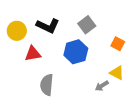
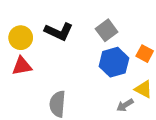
blue hexagon: (76, 52) -> (114, 62), moved
red triangle: (33, 54) -> (22, 66), moved

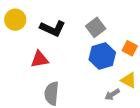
yellow circle: (21, 38) -> (15, 20), moved
red triangle: (22, 66) -> (39, 59), moved

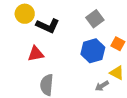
yellow circle: (15, 20) -> (25, 14), moved
gray square: (96, 27) -> (95, 19), moved

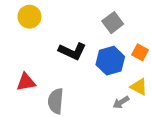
black L-shape: (48, 26) -> (72, 51), moved
red triangle: (36, 54) -> (26, 82), moved

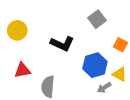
yellow circle: (29, 17) -> (17, 30), moved
blue hexagon: (110, 61) -> (95, 65), moved

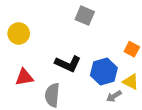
gray square: (97, 19) -> (85, 16), moved, turned -30
black L-shape: (62, 44) -> (68, 64), moved

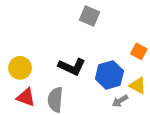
yellow circle: (19, 33) -> (20, 68), moved
red triangle: (24, 77) -> (26, 97), moved, turned 30

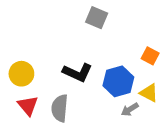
red triangle: (26, 97) -> (28, 106), turned 30

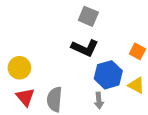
black L-shape: (78, 72) -> (85, 48), moved
gray arrow: (130, 109) -> (99, 101), moved, turned -63

